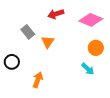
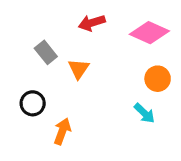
black circle: (12, 62) -> (33, 103), moved

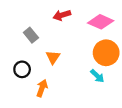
orange triangle: (79, 69) -> (53, 57), moved
orange circle: (158, 79) -> (106, 53), size x1.5

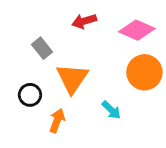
orange triangle: (53, 57) -> (72, 78), size x1.6
cyan arrow: (97, 76) -> (111, 110), moved

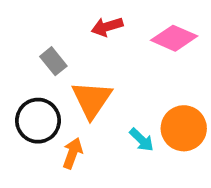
orange circle: (144, 72) -> (184, 128), moved
black circle: (30, 95) -> (38, 121), size x1.5

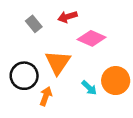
pink diamond: (174, 38) -> (92, 38), moved
gray rectangle: (53, 61) -> (34, 24), moved

